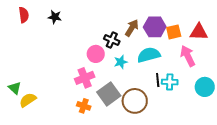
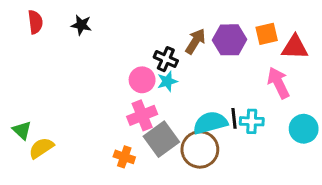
orange square: (174, 32) -> (267, 34), moved
cyan semicircle: (149, 55) -> (210, 123), moved
cyan star: (121, 62) -> (167, 81), moved
pink cross: (85, 78) -> (142, 115), moved

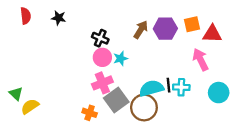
black cross: (166, 59) -> (100, 38), moved

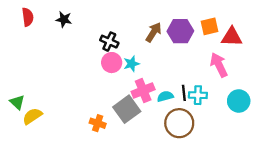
pink cross: (102, 83) -> (143, 91), moved
cyan semicircle: (151, 88) -> (165, 96), size x0.6
brown circle: (144, 107) -> (179, 123), moved

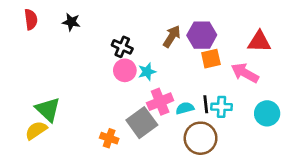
orange square: (210, 26) -> (211, 59), moved
pink arrow: (219, 65) -> (245, 73), turned -35
green triangle: (17, 102) -> (48, 109), moved, size x1.5

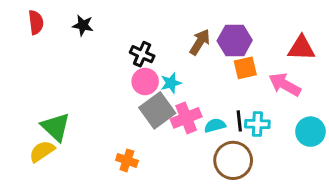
gray square: (142, 123) -> (157, 110), moved

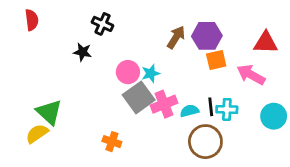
black star: (83, 25) -> (82, 52), moved
black cross: (142, 54) -> (103, 24), moved

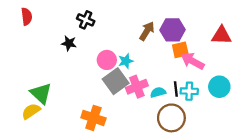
pink arrow: (251, 75) -> (193, 61), moved
cyan circle: (274, 116) -> (219, 87), moved
orange cross: (112, 142) -> (93, 118), size x1.5

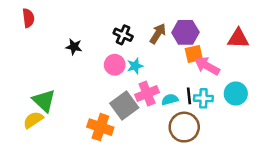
black cross: (86, 20) -> (123, 35), moved
gray square: (116, 81) -> (124, 105), moved

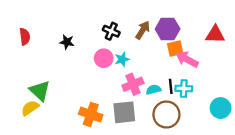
red semicircle: (28, 18) -> (25, 37), moved
cyan circle: (236, 94) -> (221, 108), moved
gray square: (124, 105) -> (124, 112), moved, turned 30

